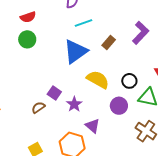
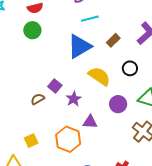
black circle: (129, 81) -> (130, 68), moved
purple triangle: (93, 126) -> (90, 122), turned -42

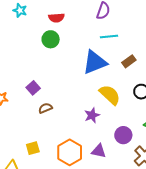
purple square: (55, 86) -> (33, 88), moved
purple star: (74, 99) -> (92, 115), moved
purple circle: (118, 104) -> (123, 135), moved
purple triangle: (90, 122) -> (99, 151), moved

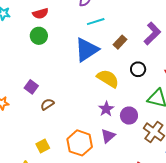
purple star: (92, 115) -> (106, 109), moved
purple triangle: (99, 151) -> (108, 136), turned -42

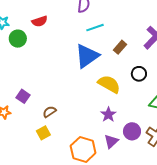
green circle: (39, 36) -> (18, 39), moved
purple square: (31, 87) -> (23, 96), moved
purple circle: (129, 116) -> (132, 131), moved
yellow square: (43, 146) -> (43, 133), moved

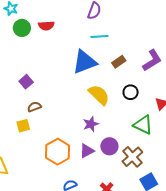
red semicircle: (40, 21) -> (46, 26), moved
purple square: (23, 96) -> (26, 82), moved

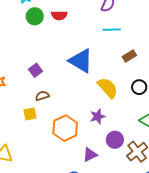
blue triangle: (85, 62) -> (81, 61), moved, turned 48
purple triangle: (87, 151) -> (90, 155), moved
orange hexagon: (58, 152) -> (65, 128), moved

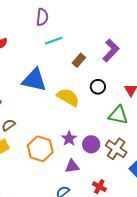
purple star: (98, 116) -> (69, 138), moved
purple triangle: (90, 155) -> (72, 166), turned 35

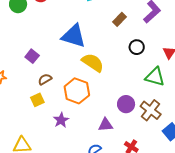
yellow semicircle: (68, 97) -> (93, 63), moved
purple star: (69, 138) -> (61, 120), moved
orange hexagon: (40, 149) -> (77, 91), moved

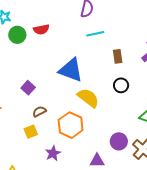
brown rectangle: (119, 19) -> (118, 56), turned -56
black circle: (137, 47) -> (121, 85), moved

